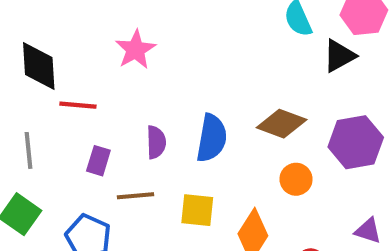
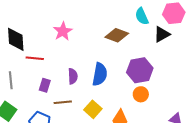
brown diamond: (282, 124) -> (117, 35), moved
purple hexagon: (356, 142) -> (140, 70), moved
yellow square: (197, 210) -> (93, 109), turned 36

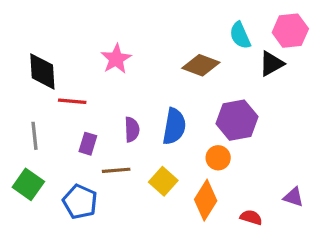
orange circle: (141, 94) -> (218, 158), moved

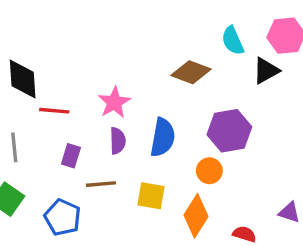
pink star: (116, 59) -> (114, 102), moved
yellow square: (163, 181) -> (151, 196), turned -32

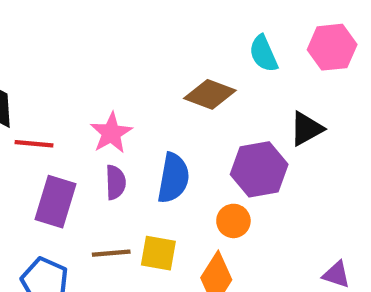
black triangle: (266, 71) -> (306, 129), moved
purple rectangle: (71, 156) -> (55, 202), size x1.6
brown line: (101, 184) -> (111, 253), moved

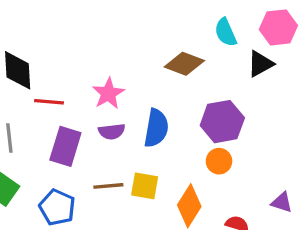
black triangle: (306, 129) -> (260, 64), moved
purple semicircle: (115, 182) -> (112, 131), turned 85
orange circle: (233, 221) -> (219, 161), moved

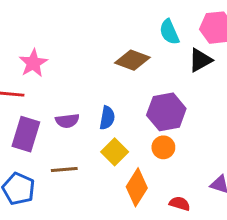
pink star: (108, 93) -> (33, 63), moved
blue semicircle: (156, 128) -> (107, 118), size x0.7
yellow square: (145, 186) -> (115, 152), moved, turned 35

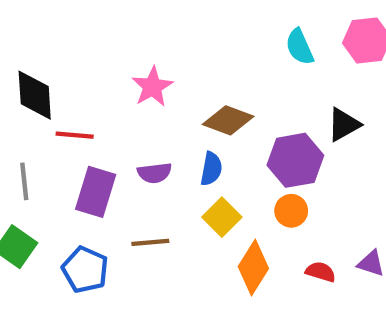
brown diamond: (132, 60) -> (228, 120), moved
black triangle: (200, 60) -> (344, 125), moved
pink star: (33, 63) -> (152, 87), moved
red semicircle: (180, 204) -> (321, 272), moved

